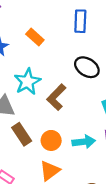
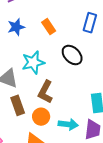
black ellipse: (87, 67) -> (72, 55), moved
brown L-shape: (56, 97) -> (45, 92), moved, turned -30

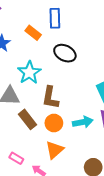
blue rectangle: (90, 23) -> (55, 18), moved

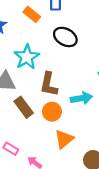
cyan arrow: (83, 122) -> (81, 98), moved
orange triangle: (55, 150) -> (64, 139), moved

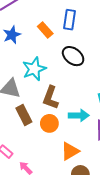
orange triangle: (64, 139) -> (70, 151), moved

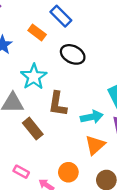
blue rectangle: (69, 20) -> (61, 16), turned -42
orange circle: (49, 123) -> (68, 172), moved
orange triangle: (70, 151) -> (95, 145), moved

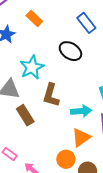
blue rectangle: (61, 16) -> (86, 23), moved
orange rectangle: (37, 33) -> (34, 19), moved
orange circle: (68, 172) -> (66, 159), moved

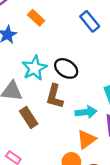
black ellipse: (70, 51) -> (66, 68), moved

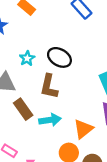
cyan star: (34, 68) -> (27, 58), size x0.6
cyan arrow: (86, 112) -> (50, 120), moved

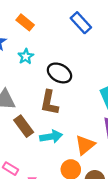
cyan star: (27, 58) -> (26, 56), moved

